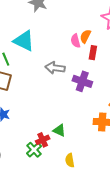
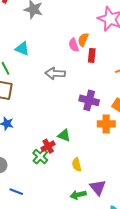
cyan triangle: (24, 41) -> (22, 49), size x0.7
purple cross: (82, 81) -> (89, 100), moved

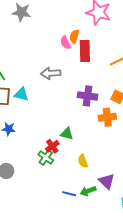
cyan triangle: (22, 49) -> (21, 94), moved
red rectangle: (92, 55) -> (85, 51), size x1.5
blue line: (16, 192) -> (69, 194), moved

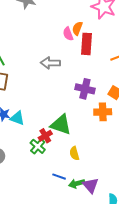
cyan triangle: (21, 94) -> (17, 118), moved
green triangle: (67, 134) -> (61, 125), size x1.6
purple triangle: (107, 181) -> (91, 185), moved
blue line: (69, 194) -> (59, 177), moved

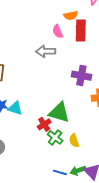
orange semicircle: (77, 28) -> (71, 15), turned -120
pink semicircle: (68, 34) -> (58, 31), moved
green cross: (38, 146) -> (55, 137), moved
blue line: (59, 177) -> (60, 172), moved

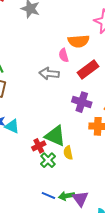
orange semicircle: (71, 15) -> (79, 41), size x1.5
red rectangle: (81, 31) -> (88, 70), moved, turned 45
yellow semicircle: (74, 141) -> (68, 153), moved

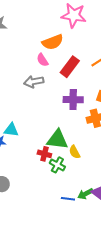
cyan triangle: (12, 126) -> (11, 130), moved
red cross: (39, 146) -> (44, 154), turned -32

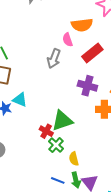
gray arrow: (34, 82) -> (54, 59), turned -72
green triangle: (57, 140) -> (62, 121), turned -40
yellow semicircle: (75, 152) -> (74, 159), moved
green arrow: (85, 194) -> (76, 180), turned -91

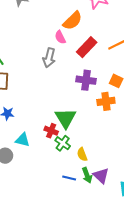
orange semicircle: (82, 25) -> (73, 21), turned -30
cyan triangle: (20, 100) -> (22, 140), moved
green triangle: (62, 121) -> (66, 118), turned -35

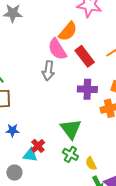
pink semicircle: (60, 37) -> (57, 49), size x1.6
red rectangle: (87, 47) -> (85, 56), turned -75
red cross: (51, 131) -> (38, 146), moved, turned 32

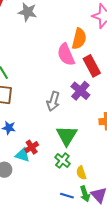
orange semicircle: (68, 31) -> (79, 39), turned -35
gray arrow: (48, 71) -> (53, 101), moved
purple cross: (87, 89) -> (80, 91), moved, turned 30

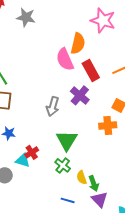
green arrow: (85, 194) -> (94, 183), moved

